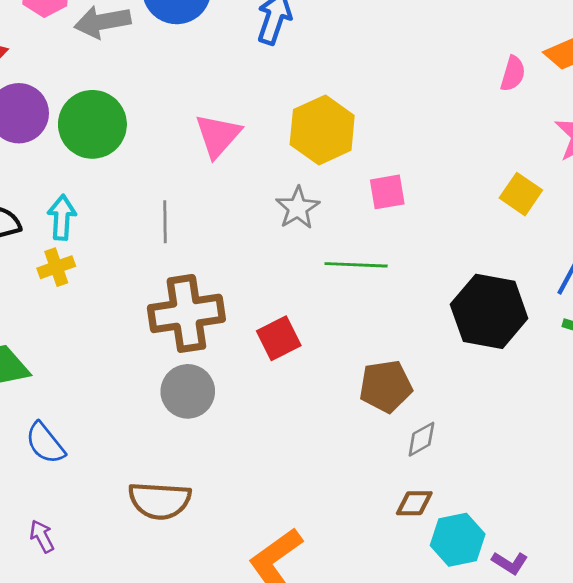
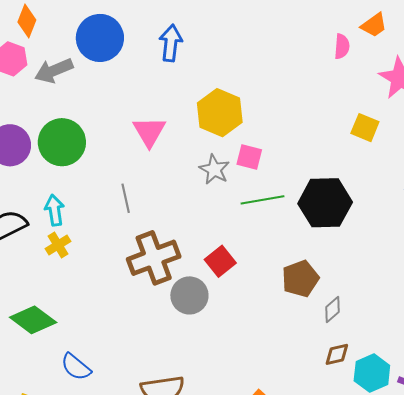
pink square: (387, 192) -> (249, 157), moved, turned 36
black hexagon: (489, 311) -> (325, 203), moved
gray circle: (188, 391) -> (189, 295), moved

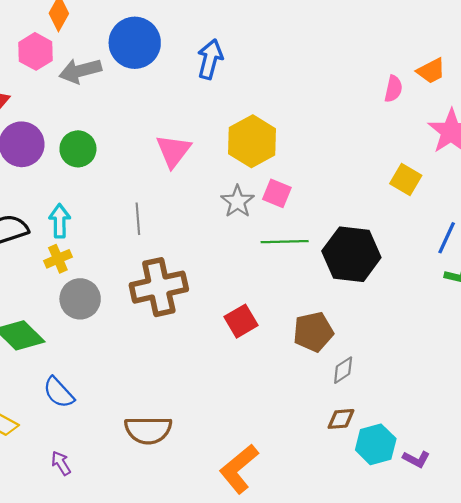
green circle: (62, 142) -> (78, 149), size x0.7
red square: (220, 261) -> (241, 321), moved
gray circle: (189, 295) -> (80, 299), moved

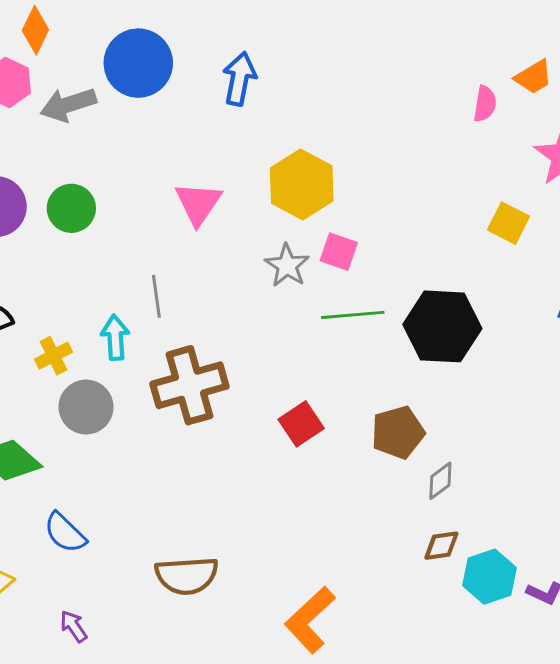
cyan arrow: (60, 221) -> (115, 337), moved

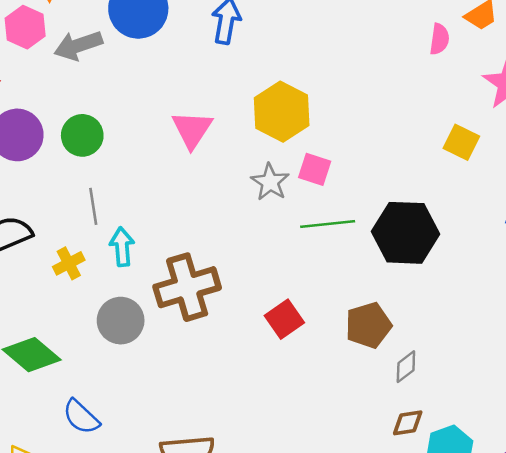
gray line: (156, 296) -> (93, 206), moved
gray circle: (86, 407) -> (121, 321), moved

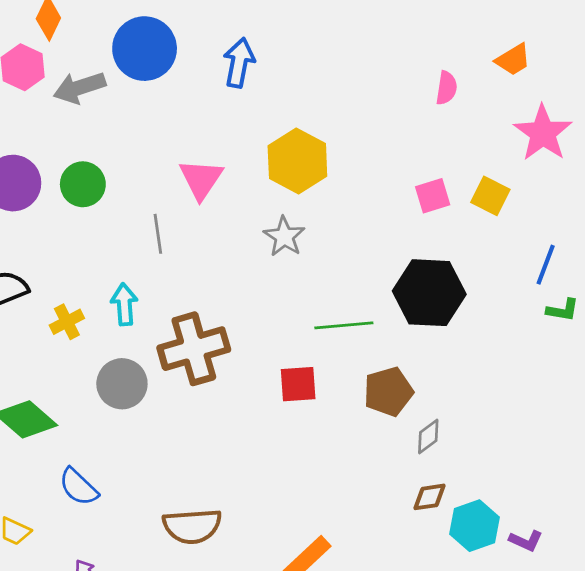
pink semicircle: (439, 39) -> (446, 88), moved
pink square: (315, 169) -> (433, 196), moved, turned -36
gray line: (93, 206) -> (158, 234), moved
green line: (328, 224) -> (344, 325), moved
red square: (284, 319) -> (298, 384), turned 30

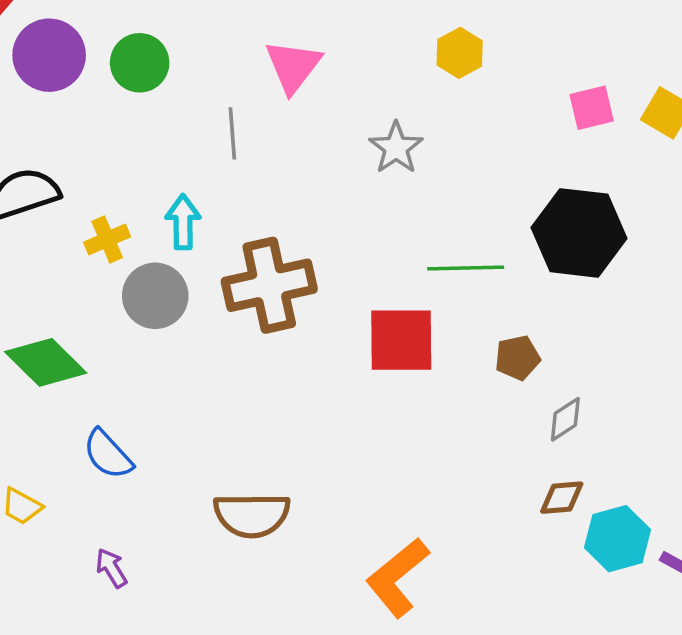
yellow hexagon: (297, 161) -> (460, 53), moved, size x0.6
gray circle: (122, 384) -> (155, 296), moved
red square: (298, 384) -> (401, 340), size x1.4
brown pentagon: (388, 392) -> (517, 358), size x0.7

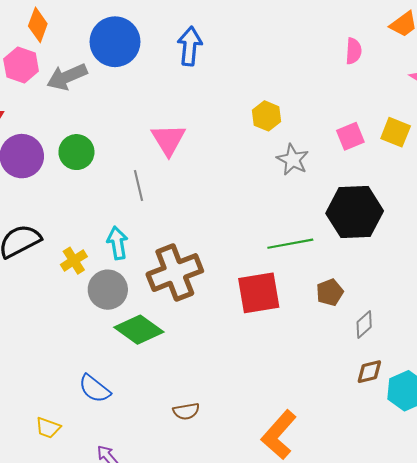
gray star: (396, 148) -> (293, 160), moved
green diamond: (46, 362) -> (139, 330), moved
brown semicircle: (252, 515) -> (186, 411), size x0.6

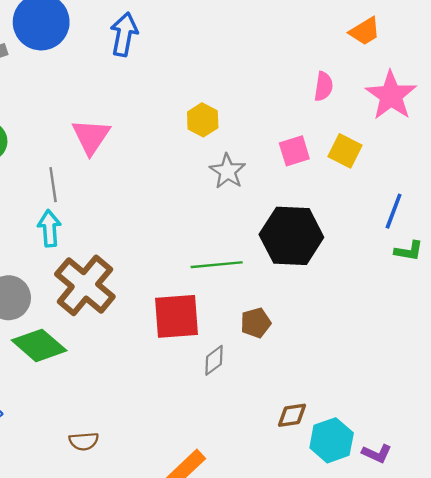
pink semicircle: (354, 51) -> (324, 86), moved
cyan arrow: (117, 243) -> (49, 228), moved
brown cross: (175, 273) -> (85, 285), turned -34
gray diamond: (364, 324) -> (214, 360), moved

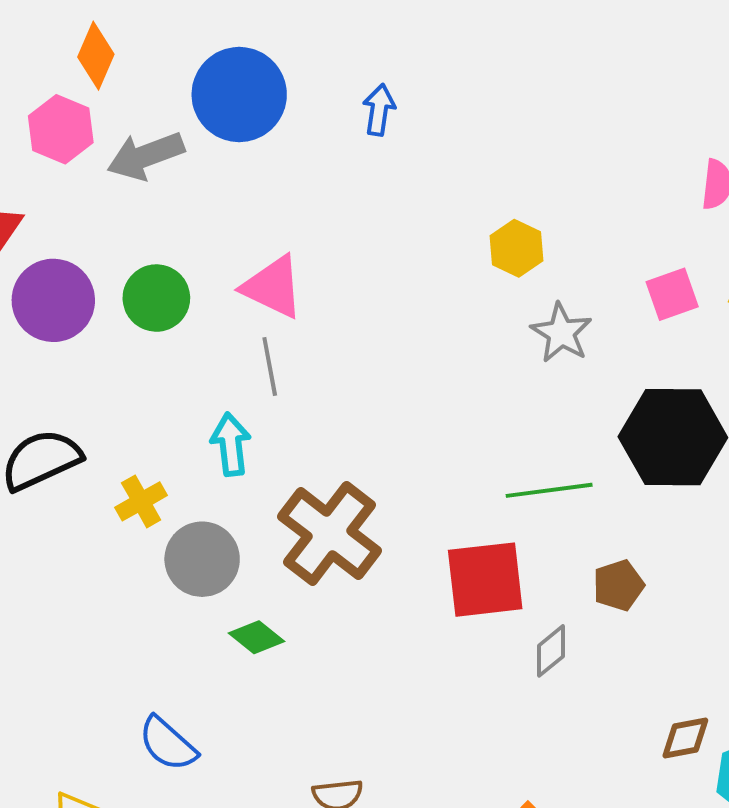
blue arrow: (124, 34) -> (379, 110), size x0.7
pink triangle: (91, 137) -> (273, 287), moved, turned -36
cyan arrow: (49, 228) -> (231, 444), moved
green diamond: (39, 345) -> (256, 637), size x0.6

